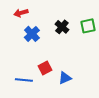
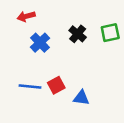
blue triangle: (65, 78) -> (81, 98), turned 32
blue line: (24, 80) -> (30, 86), moved

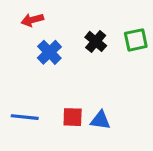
red square: (56, 85) -> (73, 117), moved, turned 30
blue line: (30, 86) -> (25, 117), moved

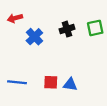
red arrow: (32, 20) -> (15, 18), moved
black cross: (96, 41) -> (67, 29), turned 32

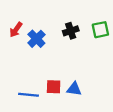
red arrow: (15, 18) -> (16, 30), moved, turned -40
blue line: (17, 82) -> (28, 95), moved

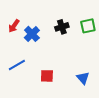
blue triangle: (74, 89) -> (83, 78), moved, turned 40
blue line: (28, 95) -> (17, 65), moved, turned -36

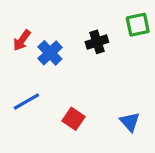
green square: (88, 26) -> (138, 25), moved
red square: (47, 76) -> (73, 119), turned 32

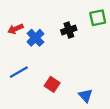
red arrow: (22, 40) -> (15, 29), turned 32
blue triangle: (130, 122) -> (85, 96), moved

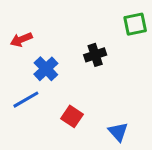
black cross: (69, 30) -> (95, 55), moved
blue cross: (35, 38) -> (46, 69), moved

